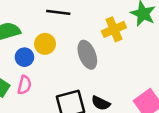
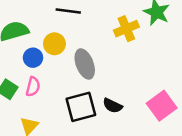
gray ellipse: (87, 55) -> (85, 64), moved

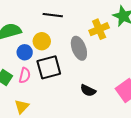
gray ellipse: (85, 64) -> (79, 48), moved
black square: (81, 107) -> (49, 67), moved

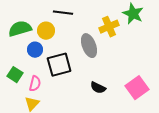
yellow circle: (42, 41) -> (46, 31), moved
pink semicircle: (25, 75) -> (35, 84), moved

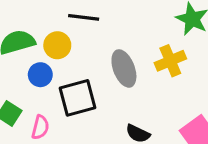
yellow cross: (109, 27) -> (170, 61), moved

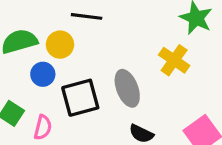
yellow cross: (170, 61) -> (174, 60), turned -32
gray ellipse: (124, 68) -> (127, 88), moved

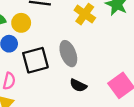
yellow cross: (174, 60) -> (85, 14), moved

